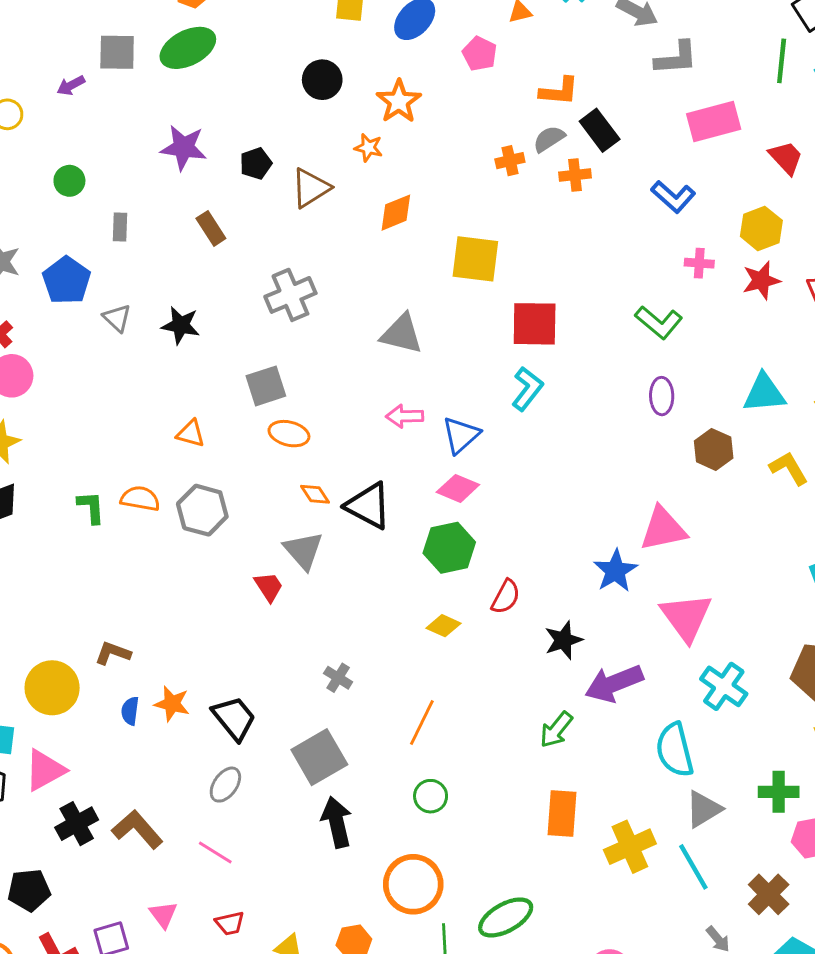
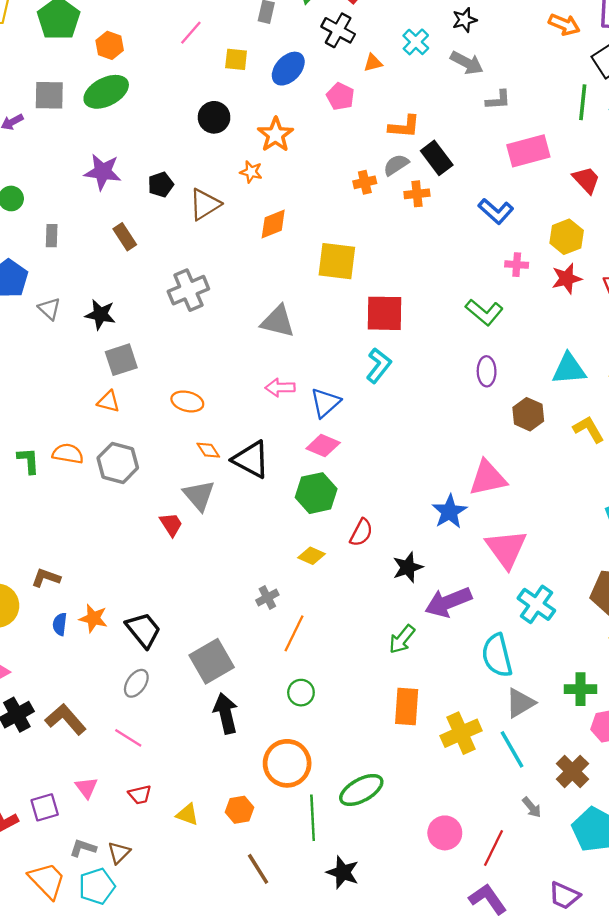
gray L-shape: (676, 58) -> (498, 100), size x0.7
gray square: (266, 386) -> (121, 360), moved
gray cross: (338, 678) -> (267, 597), moved, turned 30

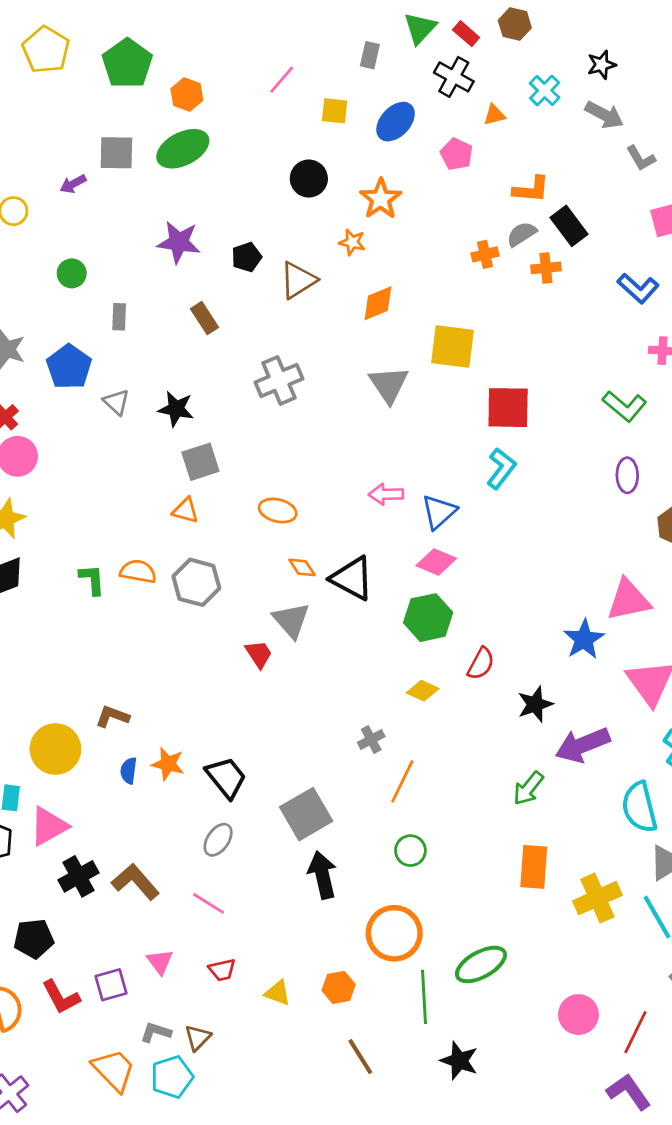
gray L-shape: (498, 100) -> (641, 158), turned 64
gray triangle: (278, 321) -> (389, 384), moved, turned 42

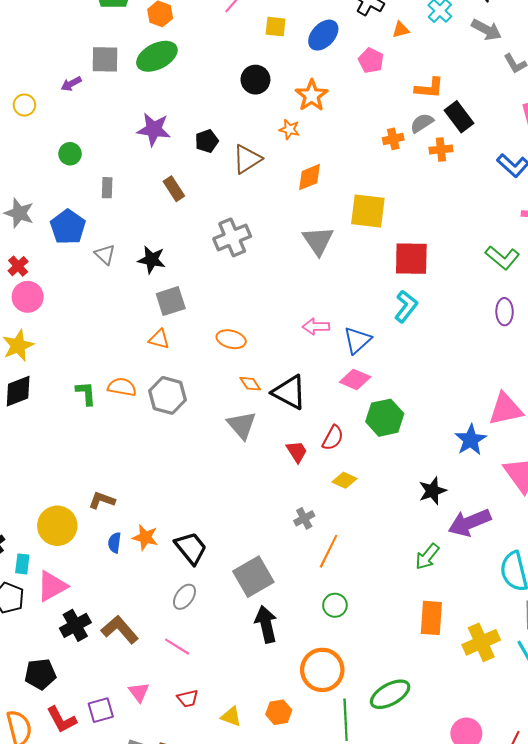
green hexagon: (428, 618) -> (385, 418), moved
red trapezoid: (259, 654) -> (297, 452), moved
red semicircle: (481, 664) -> (333, 438), moved

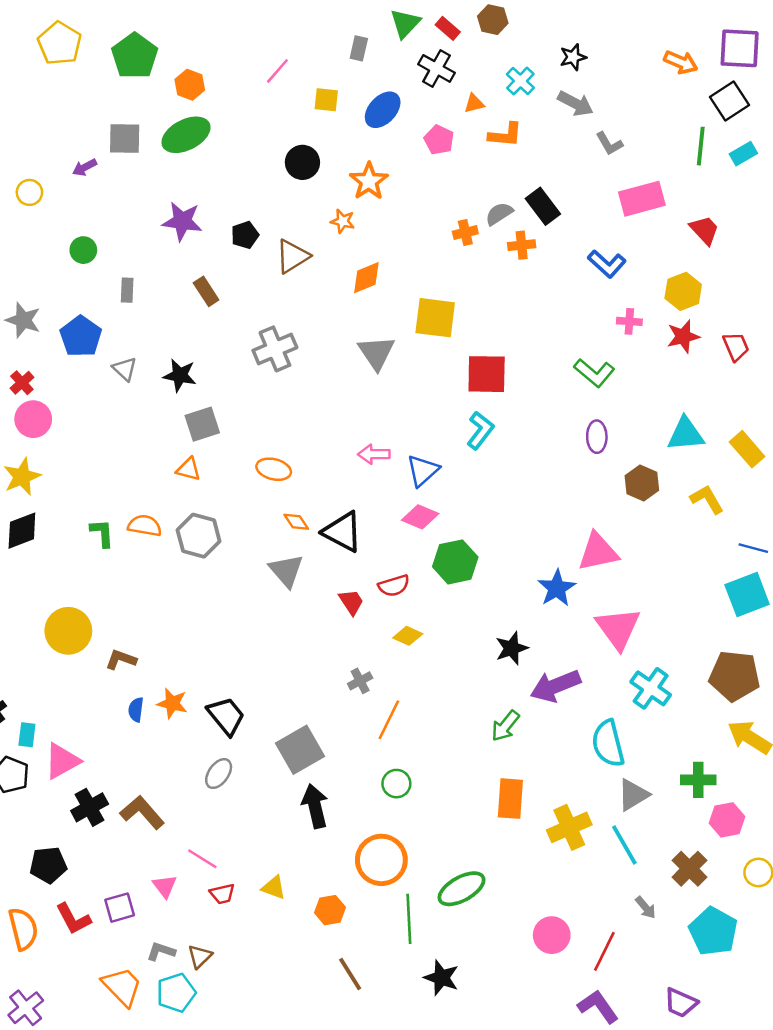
orange L-shape: (429, 88) -> (505, 135), moved
red semicircle: (333, 438) -> (394, 586), turned 45
yellow circle: (57, 526) -> (68, 631), moved
pink line: (177, 647) -> (202, 859), moved
yellow triangle: (231, 717) -> (274, 888), moved

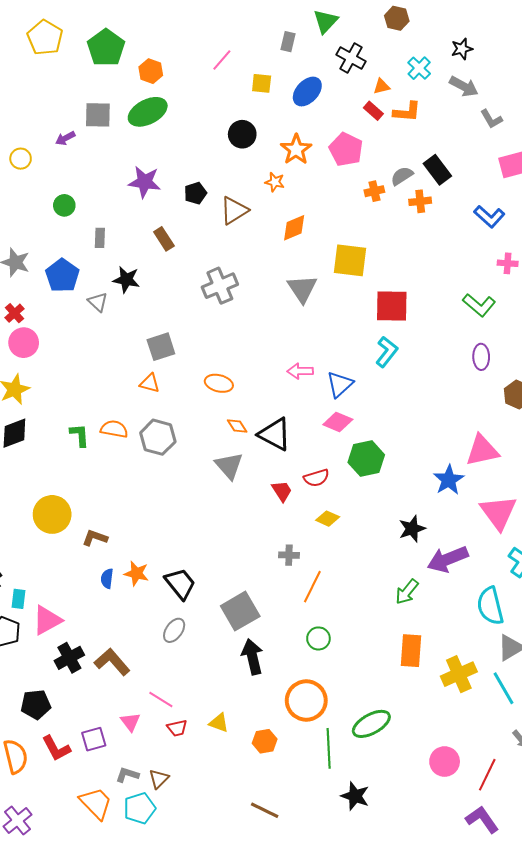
red rectangle: (448, 28) -> (373, 111), moved
pink pentagon: (439, 140) -> (346, 149), moved, size x1.4
black star: (180, 375) -> (126, 280), moved
gray cross: (360, 681) -> (289, 555), turned 30
brown line: (350, 974) -> (265, 810), moved, turned -32

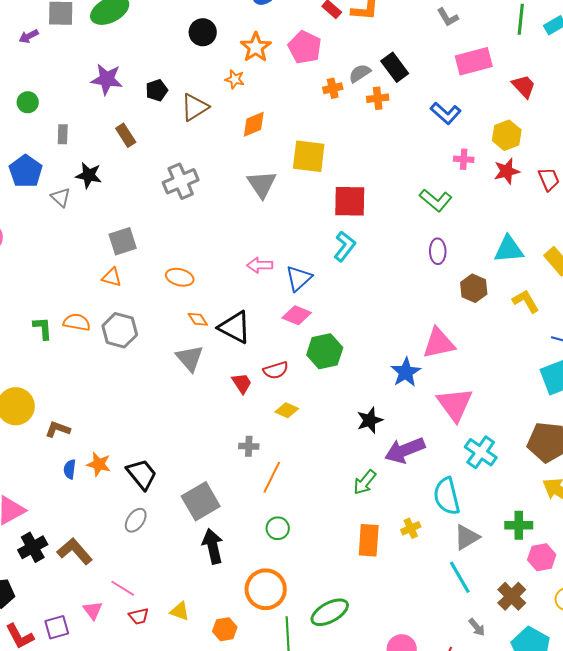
yellow cross: (459, 674) -> (411, 528), moved, size x0.6

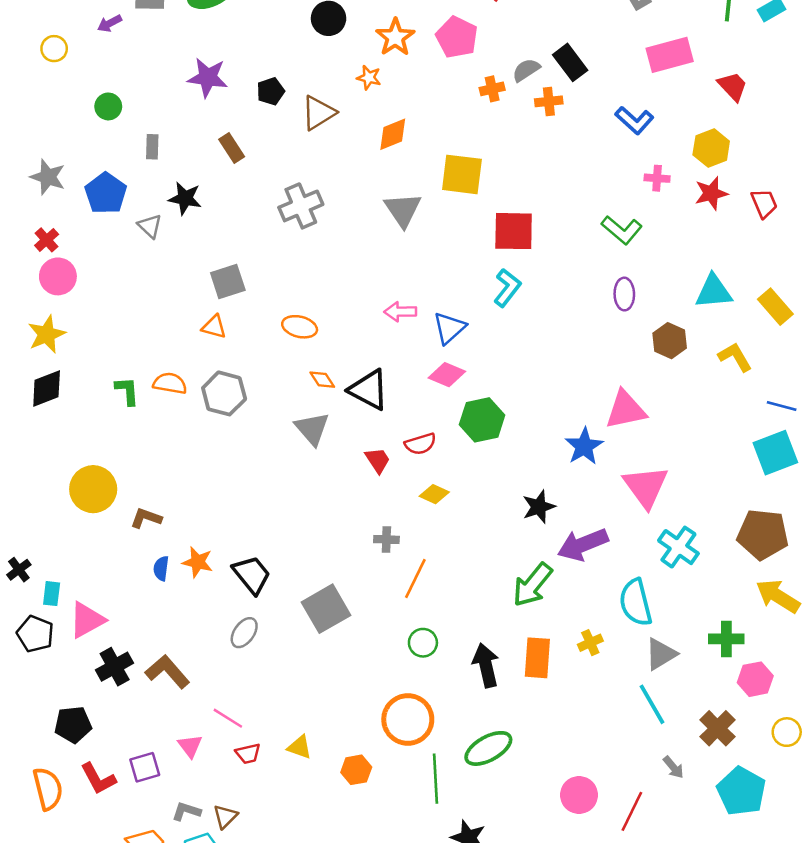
green arrow: (365, 482) -> (532, 585), size x1.4
black arrow: (213, 546) -> (486, 665), moved

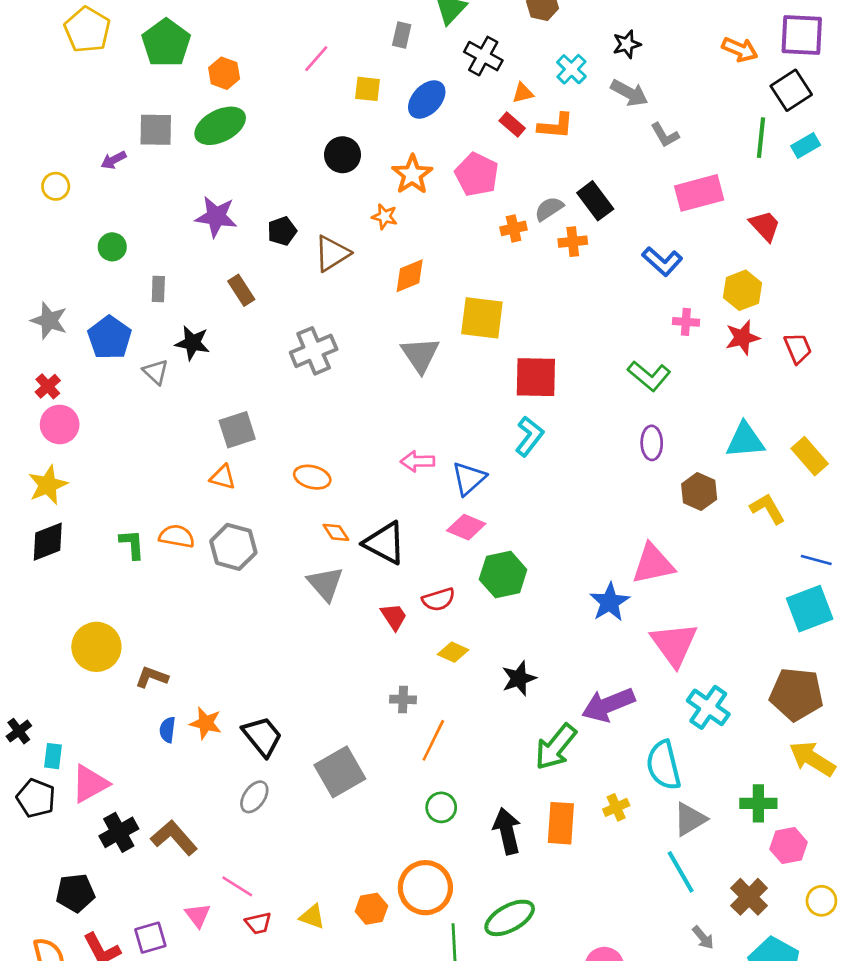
black star: (539, 507) -> (519, 678), moved
orange hexagon: (356, 770) -> (371, 909), moved

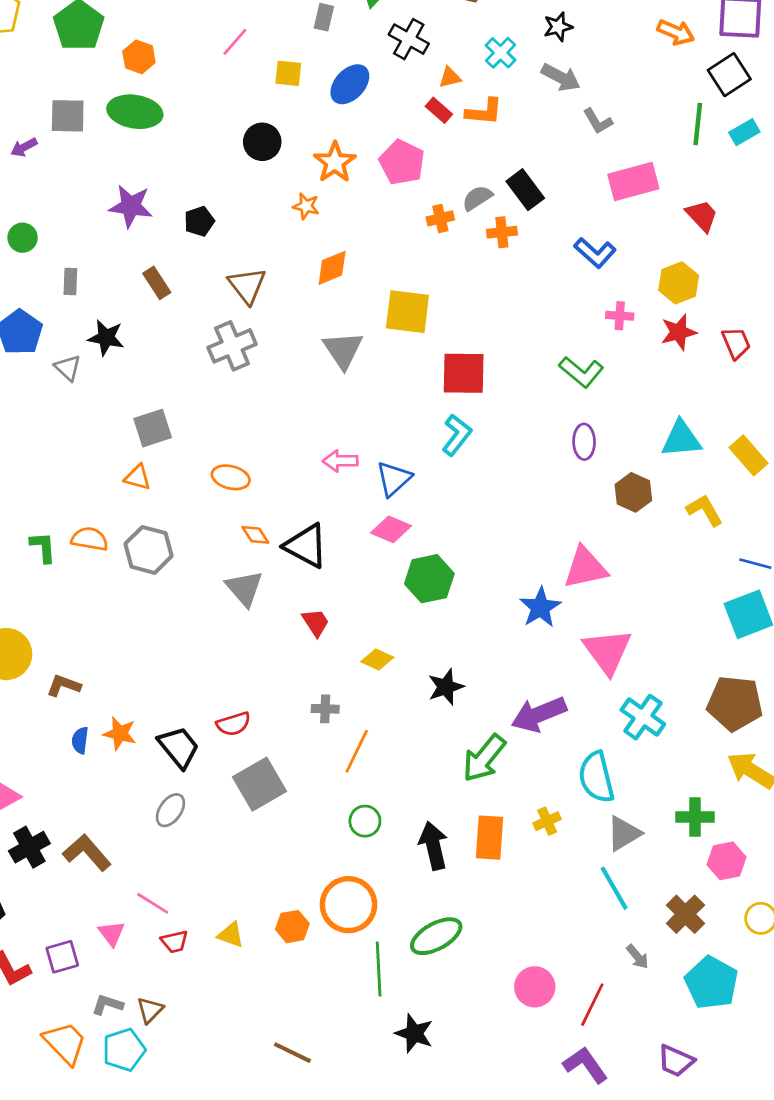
green ellipse: (220, 126) -> (135, 112), turned 36
brown triangle: (332, 253) -> (247, 286), moved, turned -36
red semicircle: (439, 599) -> (233, 724), moved

